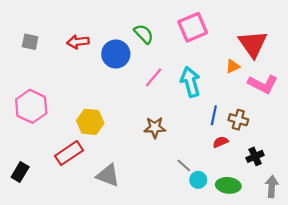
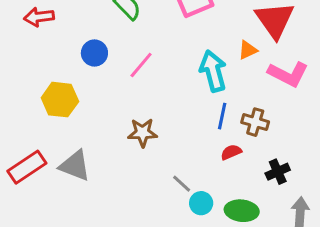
blue circle: (116, 54) -> (94, 53), moved, size x0.7
cyan arrow: (190, 82) -> (213, 71), moved
yellow hexagon: (90, 122) -> (60, 100), moved
gray triangle: (108, 175) -> (75, 166), moved

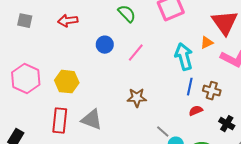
yellow hexagon: (60, 100) -> (67, 82), moved
red rectangle: (27, 167) -> (60, 121), turned -50
black cross: (278, 172) -> (227, 124), turned -35

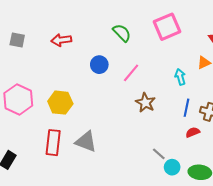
cyan arrow: (184, 57) -> (180, 77), size x0.6
brown star: (137, 98) -> (145, 103), moved, turned 30

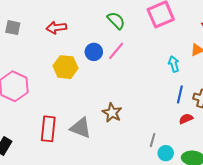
pink line: (131, 73) -> (116, 51), moved
yellow hexagon: (60, 103) -> (65, 67), moved
brown star: (145, 103) -> (112, 113), moved
gray line: (159, 154) -> (153, 140), turned 64

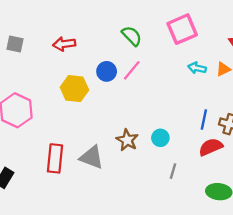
cyan arrow: (174, 64) -> (197, 68), moved, turned -63
red semicircle: (186, 119) -> (211, 147), size x1.5
cyan circle: (166, 153) -> (160, 138), moved

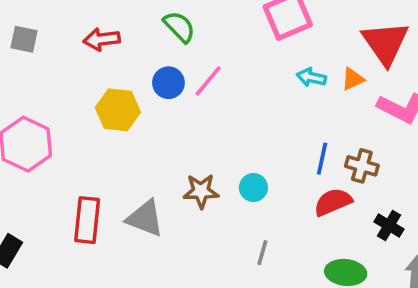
green semicircle: (132, 36) -> (179, 27), moved
brown star: (127, 140) -> (201, 191), turned -30
gray line: (173, 171) -> (262, 253), moved

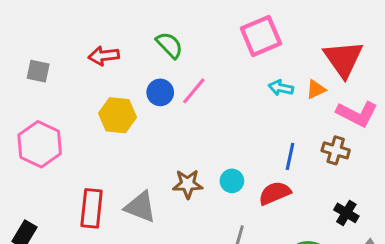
gray square: (24, 39) -> (38, 71), moved
brown cross: (362, 166) -> (336, 150), moved
red semicircle: (333, 202) -> (275, 193), moved

